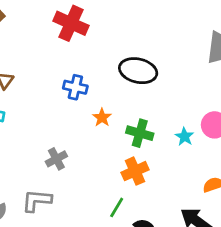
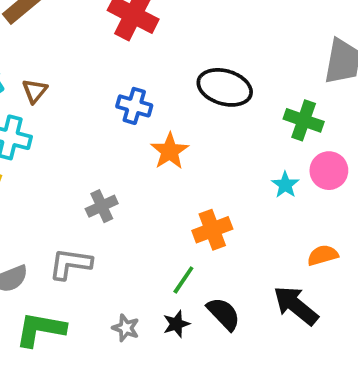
orange star: (102, 118) -> (170, 151), size x1.4
green cross: (140, 133) -> (304, 120), moved

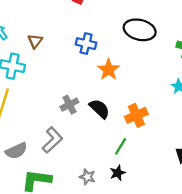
brown triangle: (35, 91) -> (35, 41), moved
gray L-shape: (70, 264) -> (52, 140), turned 132
black semicircle: (224, 314) -> (99, 109), moved

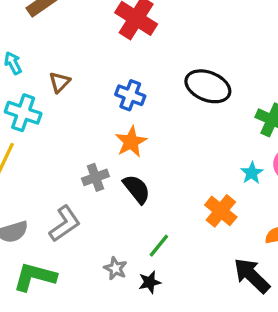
orange star: (109, 70) -> (131, 142), moved
orange cross: (136, 115) -> (221, 211), moved, turned -35
gray star: (87, 177) -> (115, 268), moved

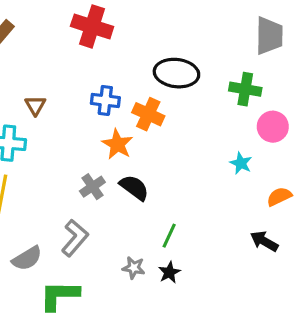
cyan star: (252, 173) -> (241, 163), moved
orange cross: (221, 211) -> (148, 114), moved
black arrow: (252, 276) -> (264, 241), size x0.7

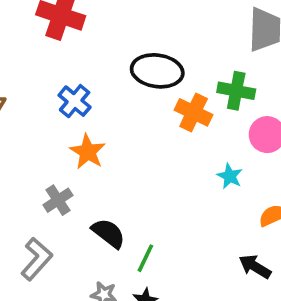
blue cross: (105, 101) -> (75, 101), turned 32
orange cross: (148, 114) -> (194, 112), moved
black semicircle: (134, 188) -> (108, 233), moved

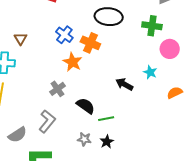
orange cross: (194, 112) -> (90, 43), moved
green line: (145, 258) -> (106, 119), turned 56
black arrow: (255, 267) -> (124, 84), moved

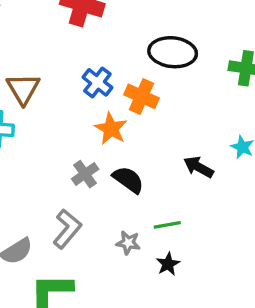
brown triangle: (21, 39) -> (23, 89), size x1.5
black semicircle: (86, 106) -> (128, 180), moved
gray star: (84, 139) -> (128, 243), moved

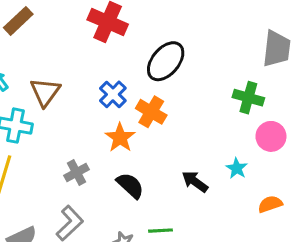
black ellipse: (173, 52) -> (166, 61), moved, turned -63
gray cross: (85, 174) -> (77, 173), moved

